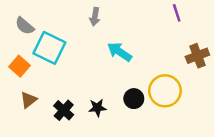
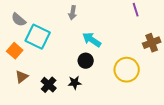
black circle: (134, 99) -> (86, 61), moved

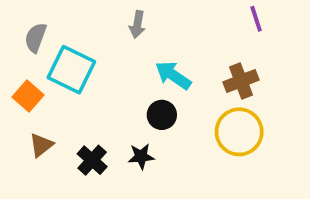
gray semicircle: (19, 20) -> (36, 38), turned 70
brown cross: (152, 43) -> (241, 81), moved

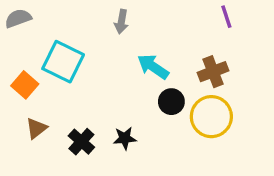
gray semicircle: (36, 38) -> (18, 18), moved, turned 50
black circle: (162, 115) -> (171, 102), moved

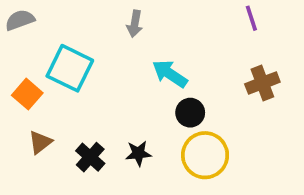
brown cross: (213, 72) -> (262, 83), moved
yellow circle: (211, 117) -> (205, 155), moved

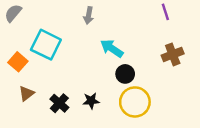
gray semicircle: (20, 20) -> (13, 13), turned -30

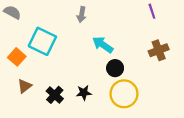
gray semicircle: (13, 13) -> (12, 12), turned 78

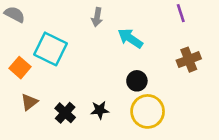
cyan arrow: (103, 45) -> (130, 38), moved

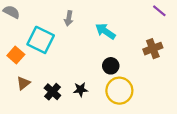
purple line: (181, 13) -> (159, 11), moved, turned -32
gray arrow: (97, 17) -> (69, 18), moved

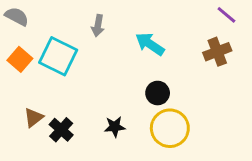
brown cross: (153, 49) -> (217, 52), moved
orange square: (16, 55) -> (20, 59), moved
black cross: (52, 92) -> (61, 130), moved

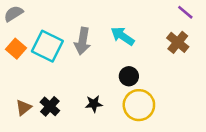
gray semicircle: (17, 16) -> (13, 14), turned -60
gray arrow: (98, 26) -> (82, 41), moved, size x1.5
brown cross: (217, 52) -> (178, 42), turned -30
brown triangle: (34, 118) -> (24, 108), moved

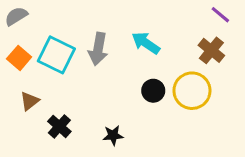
black star: (94, 104) -> (113, 135), moved
yellow circle: (139, 105) -> (192, 91), moved
brown triangle: (24, 108) -> (30, 101), moved

